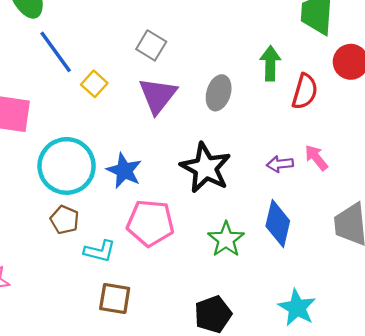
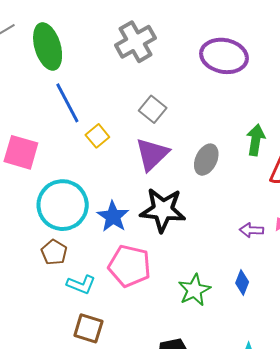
black star: (206, 168) -> (163, 210), moved, turned -30
blue diamond: (278, 223) -> (242, 282), size x0.6

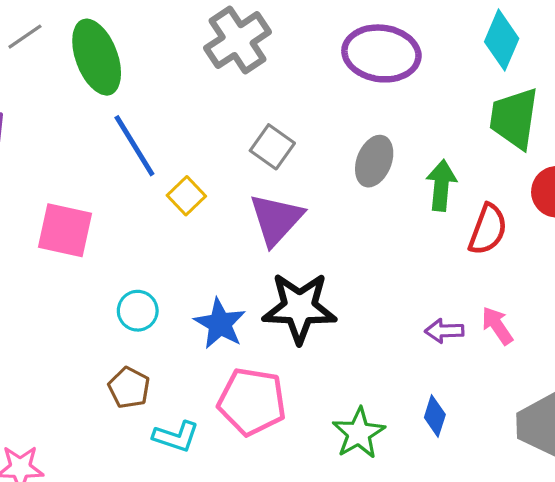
gray ellipse: (206, 160) -> (374, 161), moved
cyan circle: (63, 205) -> (138, 311), size x0.5

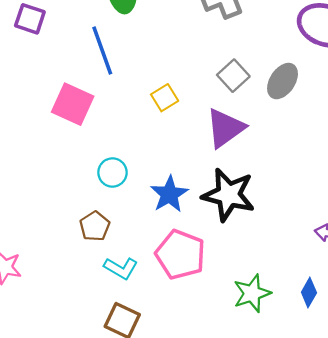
blue line: (134, 146) -> (102, 50), moved
gray ellipse: (374, 161) -> (283, 81), moved

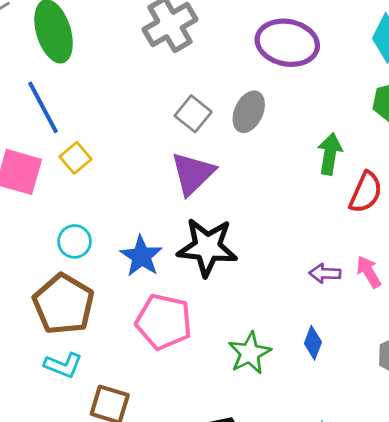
yellow square: (165, 98) -> (75, 158), moved
brown pentagon: (95, 226) -> (64, 304), size x1.8
cyan L-shape: (121, 268) -> (63, 365), moved

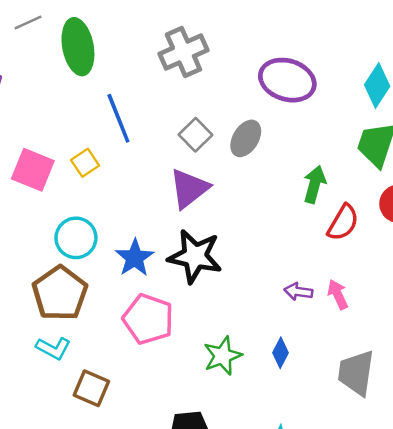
blue line: (43, 107) -> (118, 118), moved
cyan circle: (75, 241) -> (76, 238), size x1.4

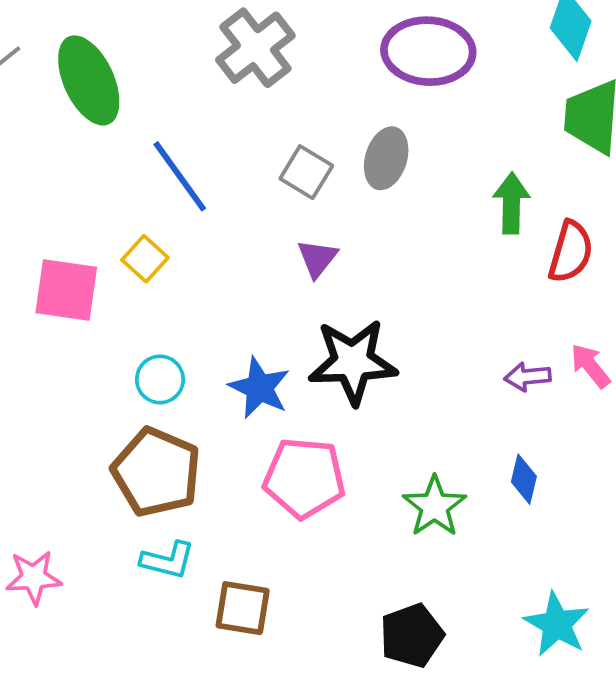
purple triangle: (189, 188) -> (317, 258), size x0.6
cyan circle: (76, 238) -> (160, 379), size x0.7

